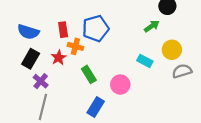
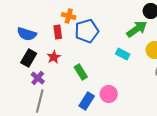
green arrow: (152, 26) -> (137, 29), size x1.5
orange cross: (75, 46) -> (69, 16), moved
cyan rectangle: (145, 61) -> (123, 54), moved
pink circle: (120, 85) -> (109, 94), moved

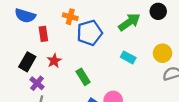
green arrow: (137, 29) -> (129, 22), moved
red rectangle: (58, 32) -> (43, 34), moved
blue semicircle: (27, 34) -> (25, 16), moved

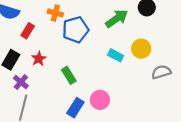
red rectangle: (43, 34) -> (28, 31), turned 40
yellow circle: (163, 53) -> (141, 49), moved

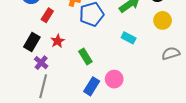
yellow circle: (141, 49) -> (163, 20), moved

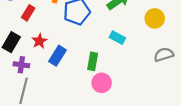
green rectangle: (85, 56) -> (93, 61), moved, turned 42
purple cross: (41, 63) -> (21, 65), turned -32
blue rectangle: (92, 86) -> (58, 56), moved

